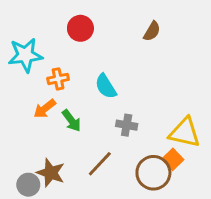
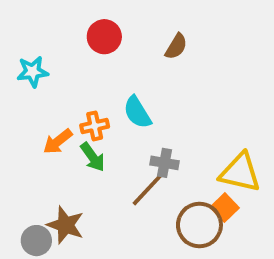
brown semicircle: (152, 31) -> (176, 46), moved
cyan star: (25, 55) -> (32, 72), size x0.7
orange cross: (58, 79) -> (95, 126), moved
brown line: (100, 164) -> (147, 190), moved

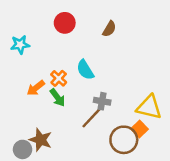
orange cross: (95, 126) -> (59, 78), turned -35

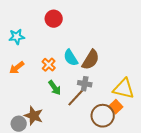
brown semicircle: (109, 29) -> (91, 60), moved, size x1.5
orange arrow: (36, 88) -> (17, 68), moved
green arrow: (57, 98) -> (55, 88), moved

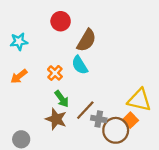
brown semicircle: (91, 60) -> (86, 40), moved
gray cross: (85, 84) -> (99, 119), moved
brown star: (34, 116) -> (56, 119), moved

